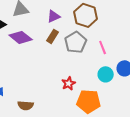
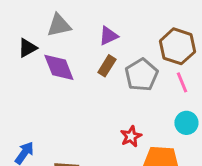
brown hexagon: (86, 15) -> (177, 46), moved
purple diamond: (21, 37) -> (59, 67), turned 30

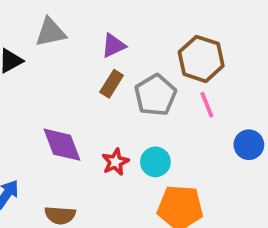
purple diamond: (59, 67) -> (62, 145), moved
cyan circle: (186, 123) -> (155, 162), moved
red star: (131, 136) -> (115, 162), moved

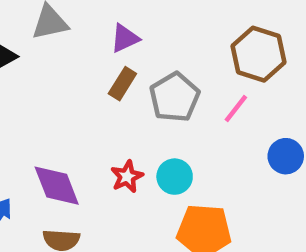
brown hexagon: (201, 59) -> (258, 54), moved
pink line: (207, 105) -> (236, 109), turned 60
purple diamond: (62, 145) -> (57, 186), moved

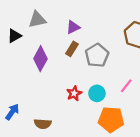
pink line: (236, 109) -> (126, 86), moved
purple diamond: (57, 186) -> (40, 59), moved, turned 50

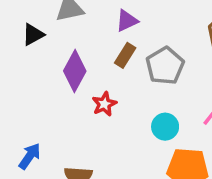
red star: (74, 93) -> (104, 104), moved

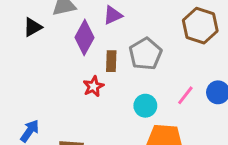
brown rectangle: (125, 55) -> (111, 61), moved, turned -30
purple diamond: (75, 71) -> (85, 37), moved

